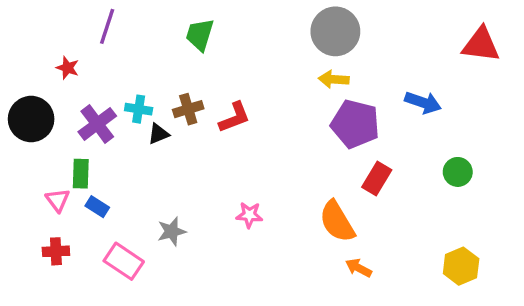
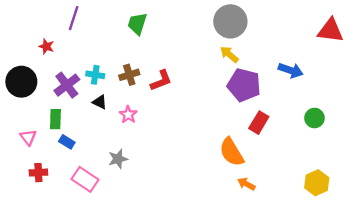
yellow arrow: (334, 79) -> (229, 54), turned 36
black triangle: (158, 134) -> (100, 102), moved, turned 49
pink triangle: (58, 200) -> (28, 137), moved
pink star: (249, 215) -> (128, 115), moved, turned 30

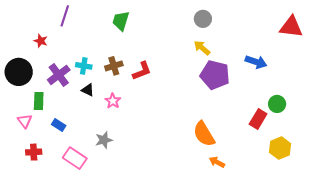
gray circle: (230, 21) -> (203, 19), size x0.6
green rectangle: (55, 119) -> (39, 101), moved
red rectangle: (259, 123) -> (258, 119), moved
yellow hexagon: (317, 183) -> (280, 148), moved

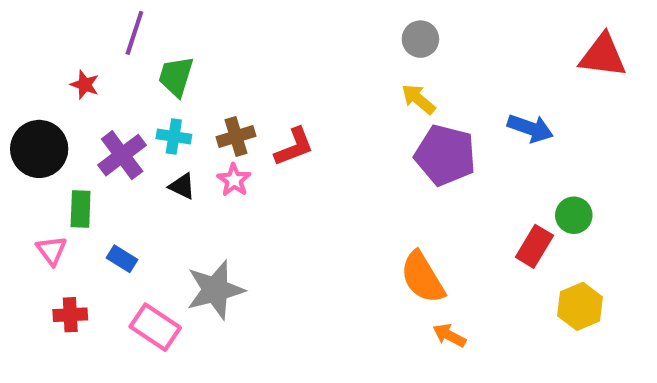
green trapezoid: (121, 21) -> (176, 76), moved
pink star: (113, 101) -> (234, 180), moved
gray star: (104, 140) -> (215, 290), size x1.6

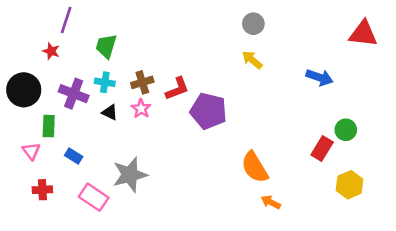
purple line: (134, 33) -> (66, 20), moved
purple cross: (122, 155) -> (74, 94), turned -32
purple pentagon: (445, 155) -> (208, 111), moved

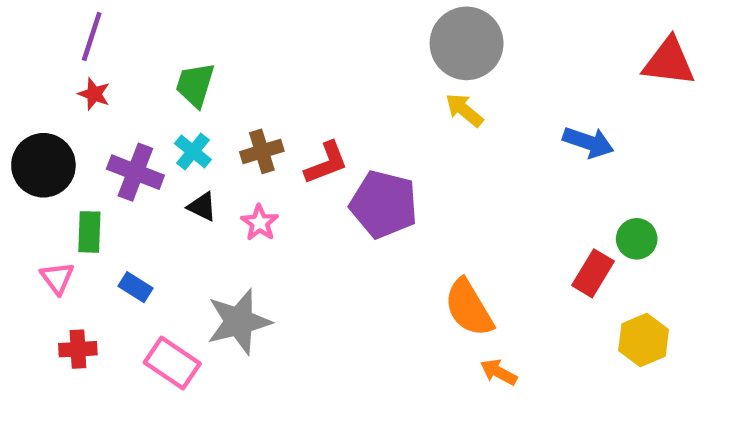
purple line: (66, 20) -> (92, 36), moved
gray circle: (253, 24) -> (467, 43), size x1.8
cyan cross: (105, 82) -> (193, 151), turned 30
pink star: (141, 109) -> (260, 223), moved

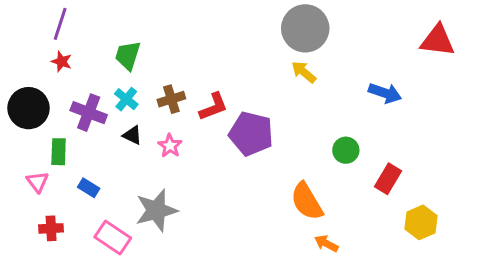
green circle: (637, 239) -> (346, 150), moved

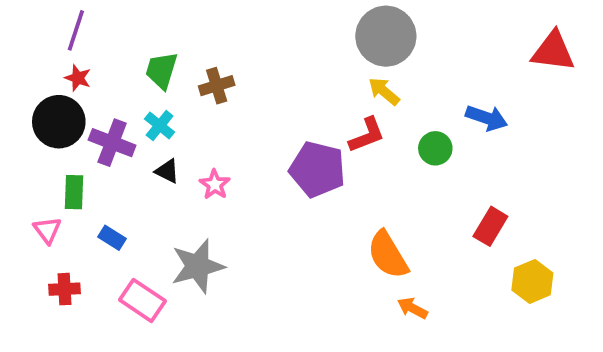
brown cross: (171, 99) -> (217, 86), moved
red L-shape: (213, 107) -> (367, 135), moved
black circle: (28, 108) -> (59, 122), moved
green circle: (346, 150) -> (435, 148), moved

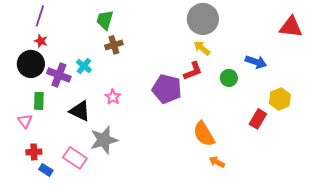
green trapezoid: (161, 70) -> (105, 20), moved
black triangle: (167, 171) -> (80, 111), moved, size x1.6
blue rectangle: (112, 238) -> (46, 170), moved
yellow hexagon: (532, 281) -> (280, 99), moved

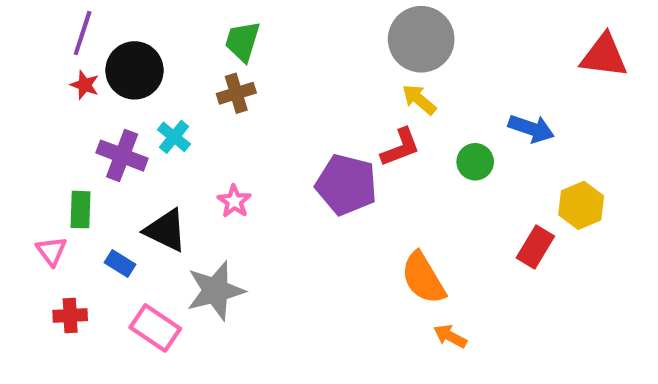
green trapezoid: (105, 20) -> (243, 41), moved
black circle: (31, 64) -> (135, 70), moved
blue rectangle: (46, 170) -> (120, 264), moved

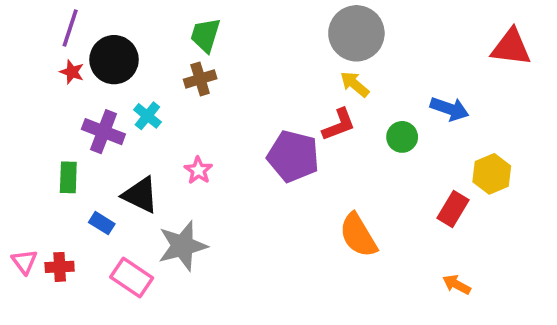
pink triangle: (51, 251) -> (24, 262), moved
orange arrow: (450, 336) -> (457, 284), moved

